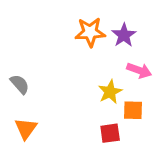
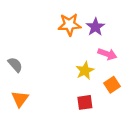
orange square: (133, 110) -> (112, 85), moved, turned -35

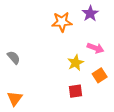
purple star: (95, 27) -> (90, 13), moved
orange triangle: (20, 99) -> (15, 98), moved

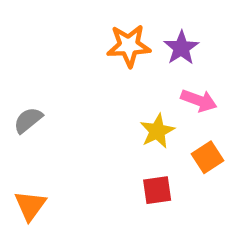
purple star: (90, 13) -> (181, 48), moved
gray semicircle: (14, 58) -> (28, 120), turned -88

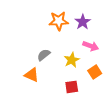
gray semicircle: (28, 120) -> (44, 55), moved
orange triangle: (30, 206) -> (32, 75), moved, turned -42

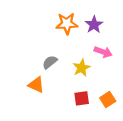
orange square: (95, 72) -> (108, 100), moved

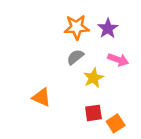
gray semicircle: (50, 62) -> (75, 57), moved
orange square: (108, 100) -> (116, 123), moved

